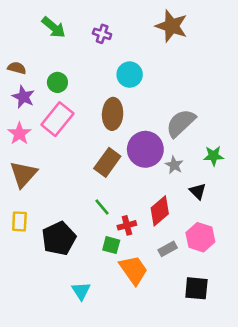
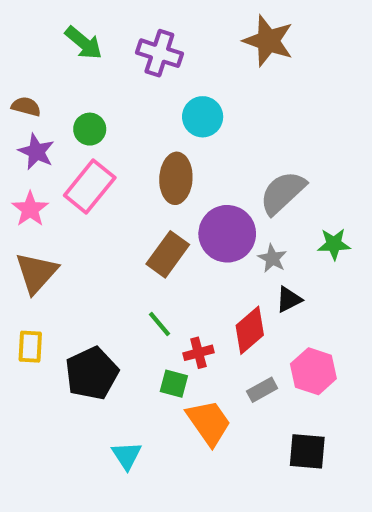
purple cross: (102, 34) -> (159, 53), size x1.5
black triangle: (198, 191) -> (289, 299), moved, turned 48

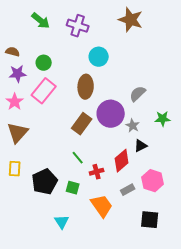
purple star: (36, 152) -> (18, 74), turned -30
gray semicircle: (283, 193) -> (138, 94), size x0.7
green square: (174, 384) -> (73, 188), moved

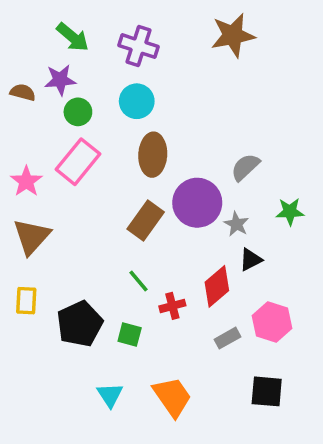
brown star: (131, 20) -> (233, 35), turned -30
cyan circle: (99, 57) -> (137, 101), moved
purple star: (18, 74) -> (60, 80), moved
orange trapezoid: (102, 206) -> (172, 397), moved

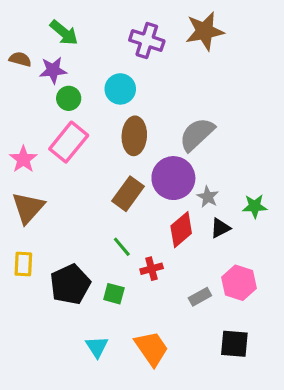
purple cross: (138, 46) -> (147, 40), moved
brown semicircle: (23, 92) -> (20, 59), moved
gray semicircle: (245, 167) -> (197, 134), moved, size x1.4
green star: (290, 212) -> (255, 206), moved
red diamond: (217, 286) -> (181, 230), moved

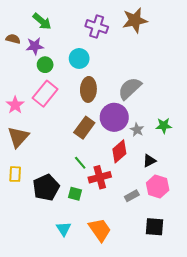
green star: (255, 206) -> (164, 126), moved
black triangle: (220, 228) -> (149, 161), moved
red cross: (152, 269) -> (100, 177), size x1.5

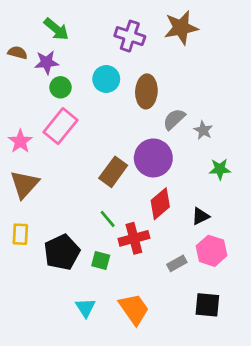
gray semicircle: (130, 88) -> (174, 119), size x0.7
brown ellipse: (88, 89) -> (146, 91), moved
gray star: (137, 130) -> (203, 130), moved

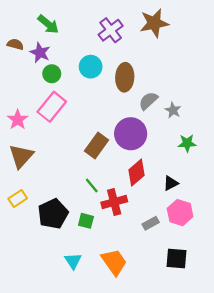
purple cross: (130, 36) -> (111, 30), turned 35
purple star: (47, 62) -> (40, 53), turned 30
yellow rectangle: (20, 234) -> (18, 198), turned 54

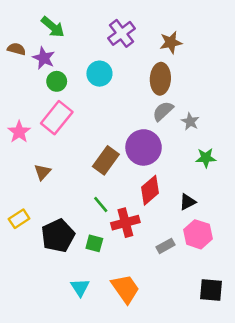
brown star: (154, 23) -> (171, 42), moved, size x0.7
brown ellipse: (125, 77) -> (160, 79), moved
brown triangle: (21, 156) -> (42, 172), moved, size x0.6
black square: (177, 258) -> (211, 290), moved

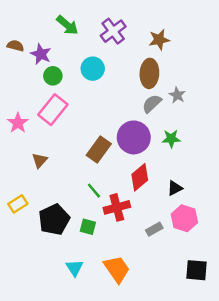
green arrow: (53, 27) -> (67, 25), moved
gray star: (190, 122) -> (177, 95), moved
green star: (206, 158) -> (171, 139), moved

